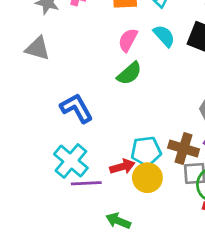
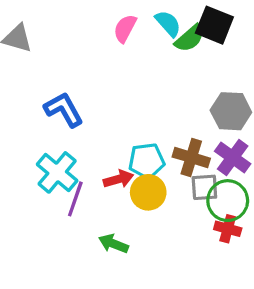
green semicircle: (129, 73) -> (190, 38), moved
purple line: (86, 183) -> (75, 199), turned -68

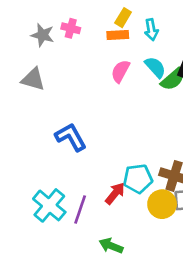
cyan cross: (57, 172) -> (49, 205), moved
red arrow: (118, 179) -> (115, 193), turned -35
yellow circle: (148, 192) -> (162, 204), moved

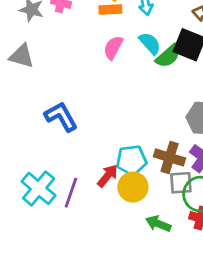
yellow circle: (162, 204) -> (133, 187), moved
green arrow: (111, 246) -> (158, 224), moved

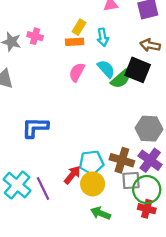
blue L-shape: (61, 117) -> (35, 128), turned -60
purple line: (71, 193) -> (43, 188), turned -45
green arrow: (158, 224) -> (100, 213), moved

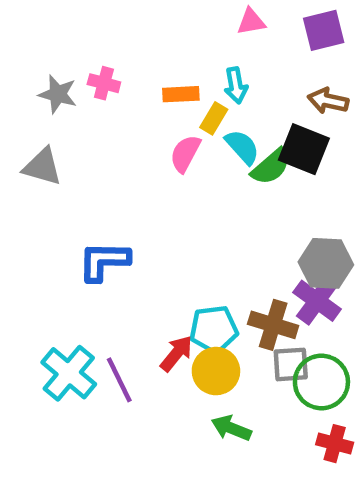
yellow rectangle: (79, 27) -> (214, 118), moved
purple cross: (150, 160) -> (317, 301), moved
red cross: (147, 209) -> (335, 444), moved

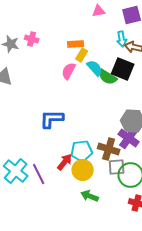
cyan arrow: (236, 85) -> (122, 39), moved
orange rectangle: (181, 94) -> (76, 44), moved
green semicircle: (271, 167) -> (108, 77), turned 72
blue L-shape: (104, 261) -> (52, 119), moved

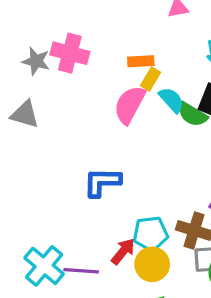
pink cross: (32, 39) -> (70, 53), size x1.6
pink semicircle: (69, 71) -> (130, 105), size x1.4
purple line: (39, 174) -> (81, 271), turned -60

